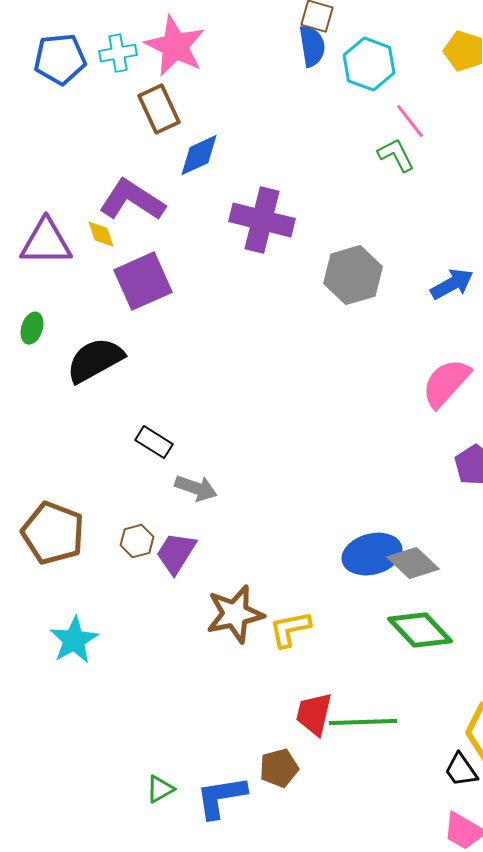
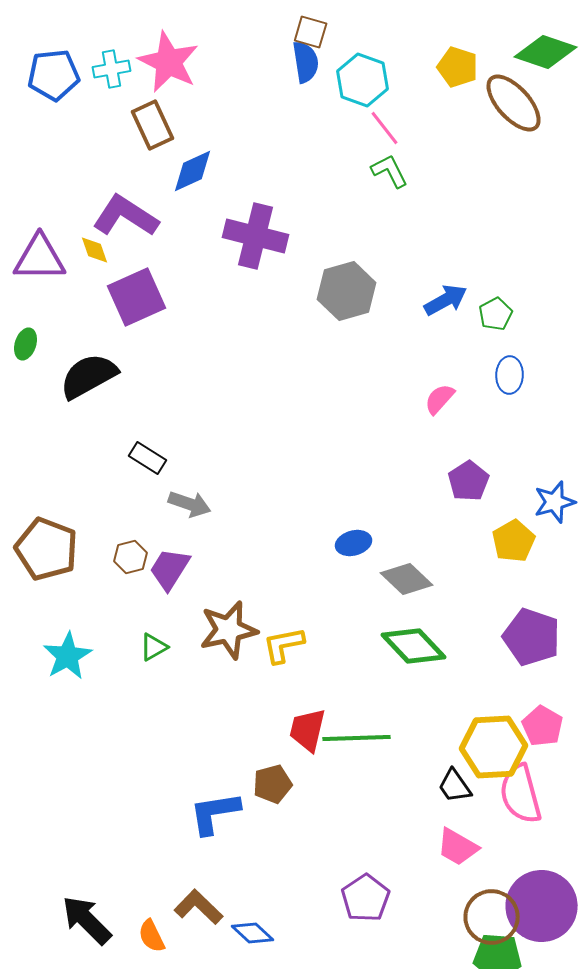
pink line: (410, 121) -> (385, 128), moved
pink semicircle: (446, 383) -> (440, 399), size x0.6
blue ellipse: (372, 554) -> (354, 543), moved, size x0.6
green triangle: (160, 789) -> (154, 647), moved

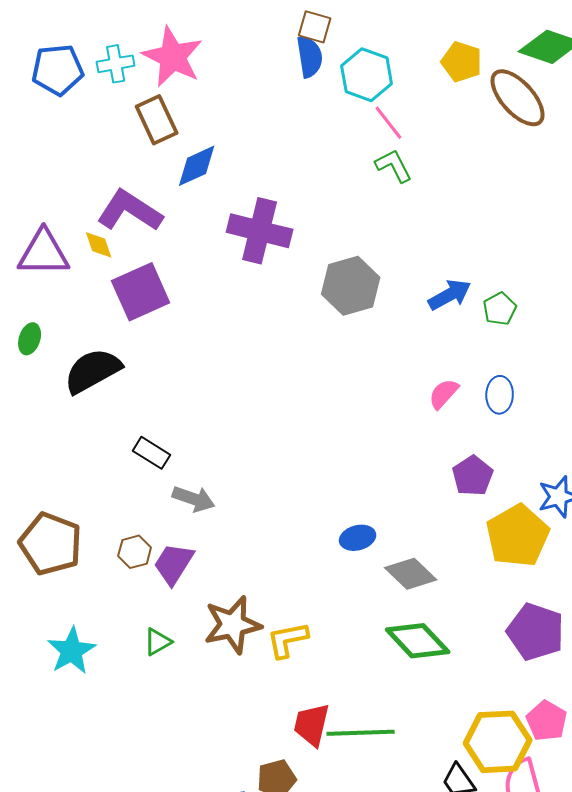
blue ellipse: (510, 375) -> (500, 395), moved
yellow pentagon: (514, 541) -> (518, 536), size x1.5

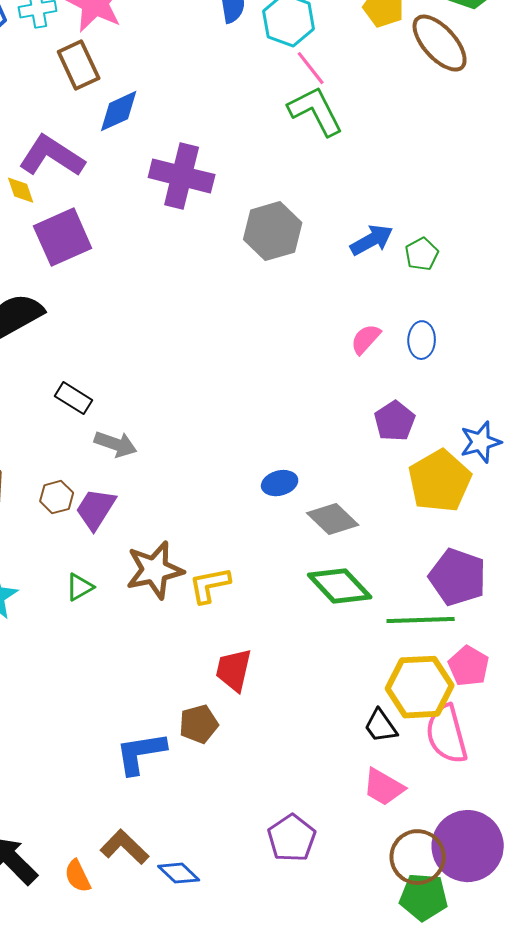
green L-shape: (394, 166) -> (316, 111), size x1.5
green line: (361, 733) -> (421, 620), moved

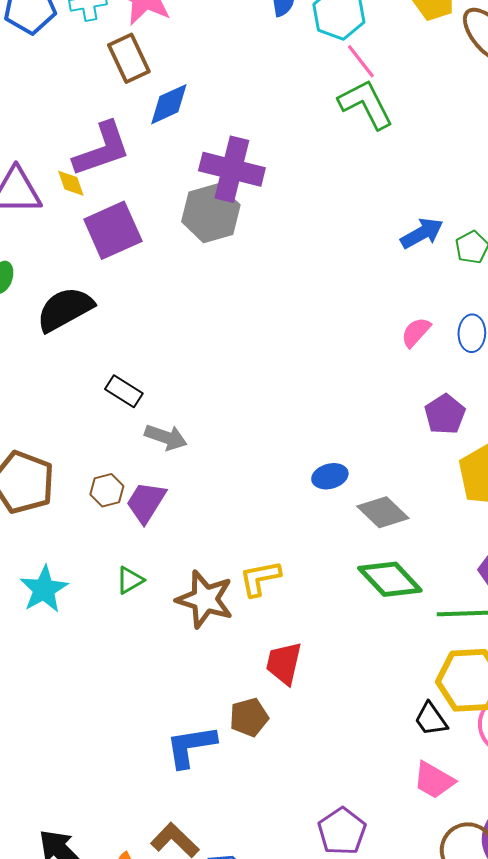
purple L-shape: (52, 156) -> (102, 149), turned 128
gray hexagon: (273, 231) -> (211, 213), moved
brown star: (155, 570) -> (205, 599), moved, turned 30

